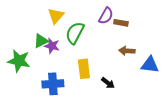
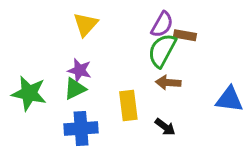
green semicircle: (75, 33) -> (162, 50), moved
green triangle: (41, 41) -> (75, 89), moved
brown arrow: (127, 51) -> (168, 83), moved

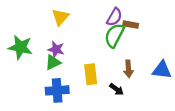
brown arrow: (168, 83) -> (128, 69), moved, turned -98
green star: (29, 93) -> (20, 47), moved

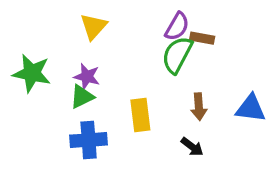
black arrow: (117, 89) -> (192, 147), moved

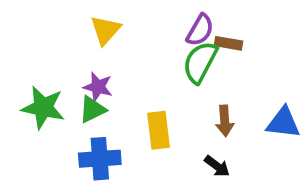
green star: (32, 73) -> (43, 108), moved

